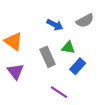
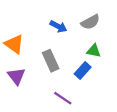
green triangle: (68, 48) -> (94, 51), moved

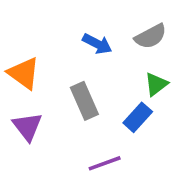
green triangle: (94, 51) -> (156, 84), turned -48
purple line: (63, 98) -> (105, 163), turned -54

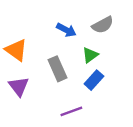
green triangle: (156, 84) -> (90, 55), moved

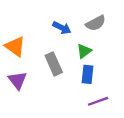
blue rectangle: (94, 80) -> (88, 74), turned -36
purple line: (71, 111) -> (98, 101), moved

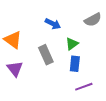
gray semicircle: (96, 23) -> (93, 20), moved

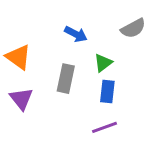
gray rectangle: (46, 55) -> (66, 79), turned 36
purple line: (84, 87) -> (104, 127), moved

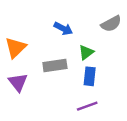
orange triangle: (18, 57) -> (16, 48), turned 40
gray rectangle: (66, 79) -> (55, 66), turned 70

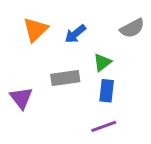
blue arrow: (63, 29) -> (75, 34), turned 114
orange triangle: (16, 48) -> (35, 30), moved

